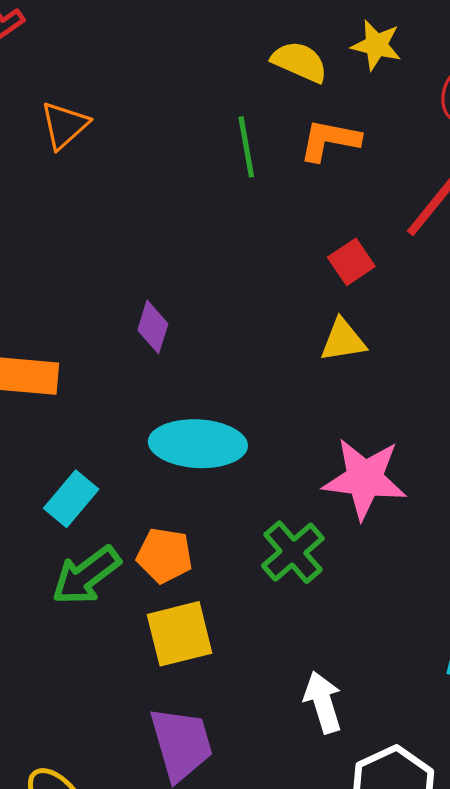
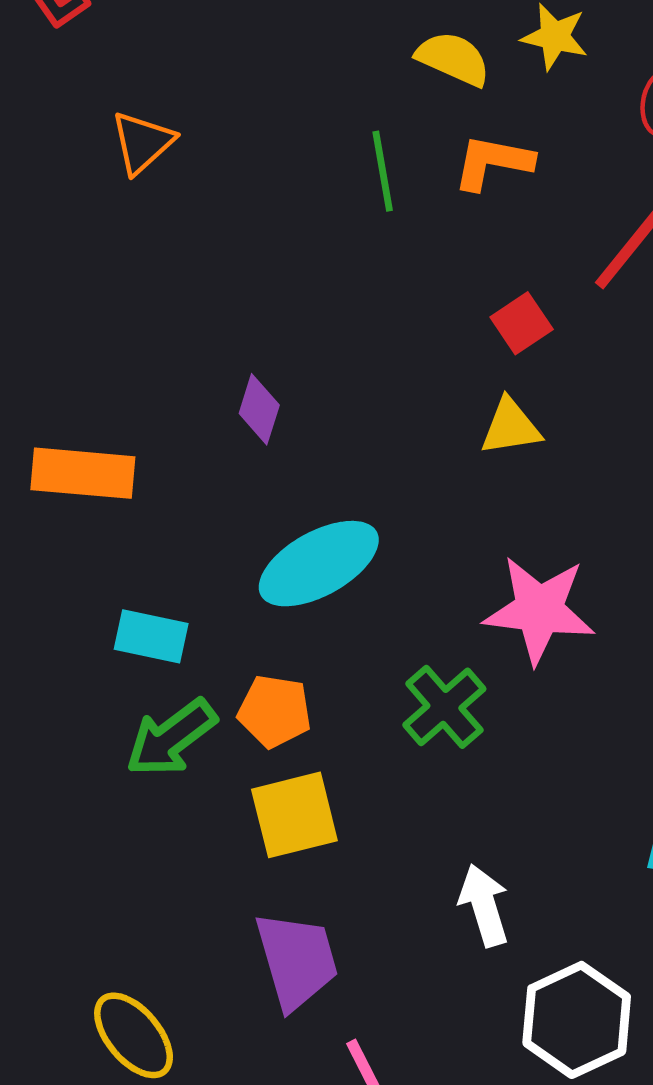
cyan ellipse: (198, 444) -> (319, 564), turned -32
cyan rectangle: (71, 499) -> (151, 636), turned 62

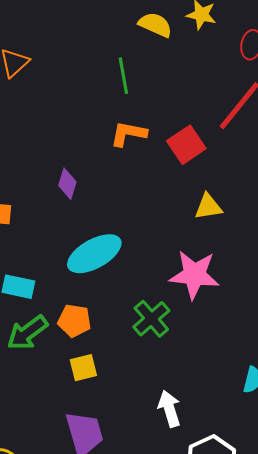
orange L-shape: (493, 162) -> (128, 134), moved
red square: (522, 323) -> (186, 145), size x1.4
yellow triangle: (511, 427) -> (208, 207), moved
yellow square: (294, 815) -> (83, 368), size x0.7

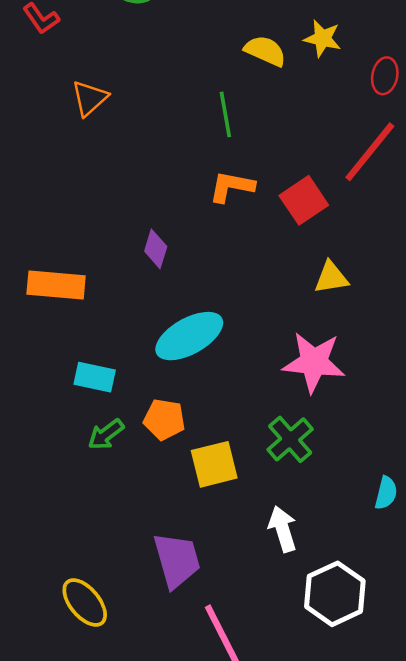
green cross: (151, 319) -> (290, 439), moved
green arrow: (27, 333) -> (106, 434), size x0.7
yellow square: (83, 368) -> (214, 464), moved, size x1.4

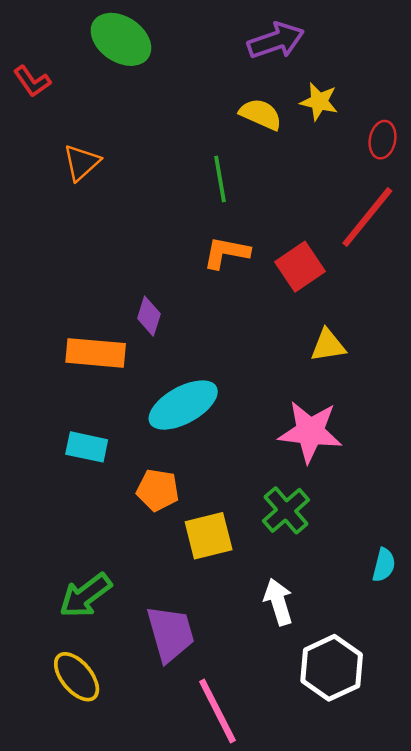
orange rectangle: (56, 285) -> (96, 353), moved
green arrow: (106, 434) -> (85, 595), moved, size x1.4

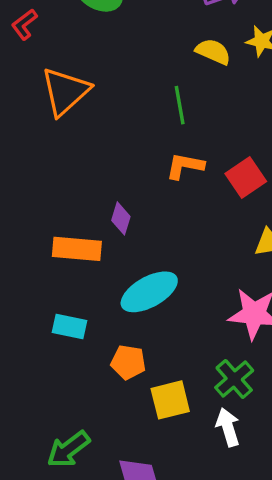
red L-shape: (32, 81) -> (24, 24), turned 88
orange triangle: (82, 163) -> (65, 91), size x1.6
white arrow: (278, 602) -> (228, 427), moved

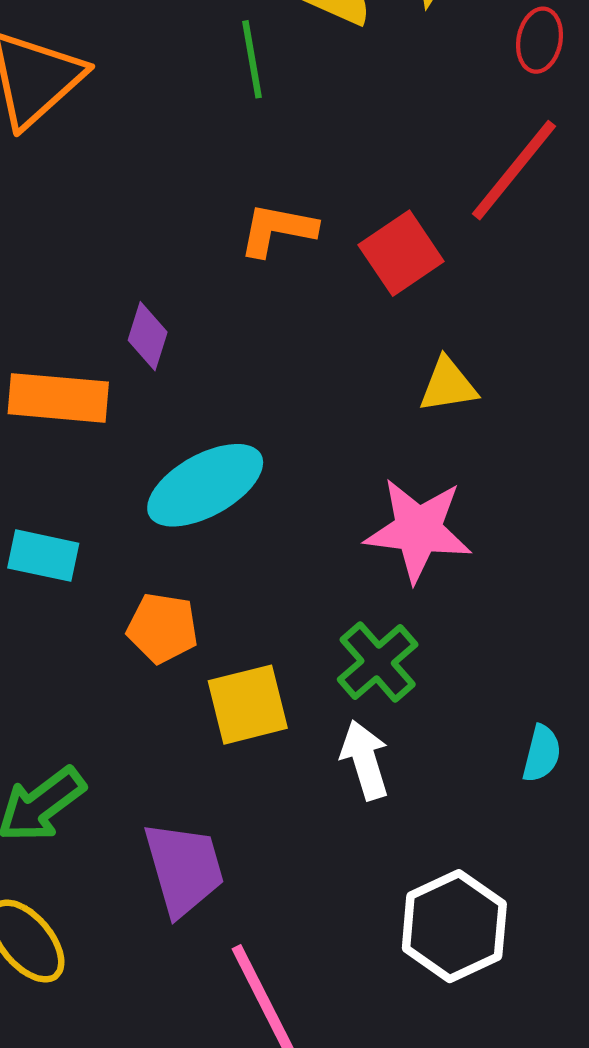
green line: (180, 105) -> (252, 59), moved

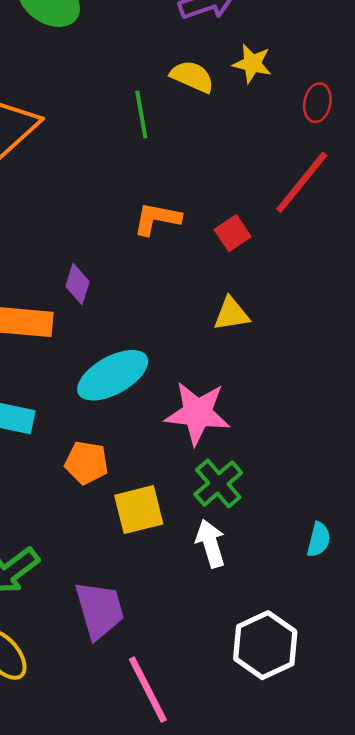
red square: (401, 253) -> (233, 233), size x0.7
yellow triangle: (448, 385) -> (231, 314), moved
pink star: (418, 530) -> (197, 413), moved

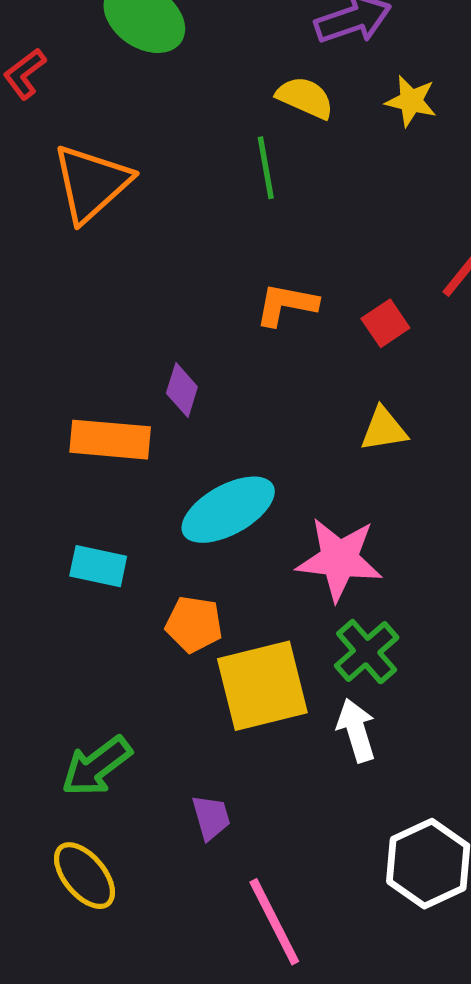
yellow semicircle: (192, 77) -> (305, 98), moved
yellow square: (139, 510) -> (262, 686), size x1.4
purple trapezoid: (100, 610) -> (211, 817), size x0.6

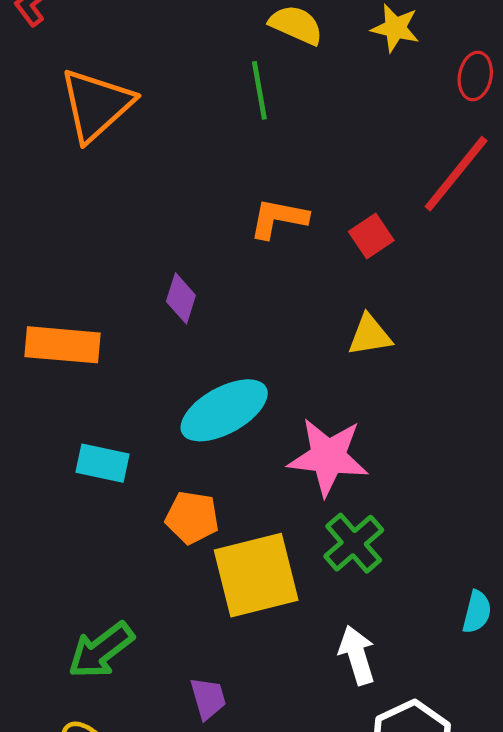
orange rectangle: (110, 440) -> (63, 345), moved
white arrow: (356, 730) -> (357, 655), moved

